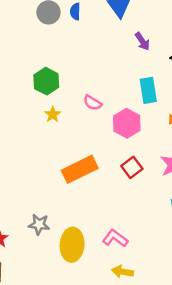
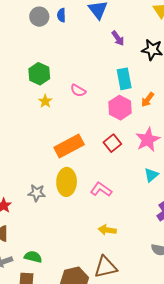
pink hexagon: (127, 123) -> (120, 108), moved
pink L-shape: (115, 238) -> (101, 189), moved
yellow ellipse: (72, 245) -> (67, 182), moved

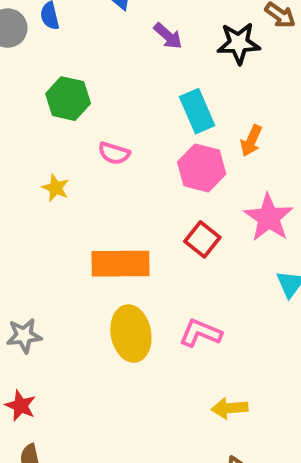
green hexagon: (39, 74) -> (68, 99), moved
orange rectangle: (69, 146) -> (121, 264), turned 40
gray star: (37, 193) -> (24, 336), moved

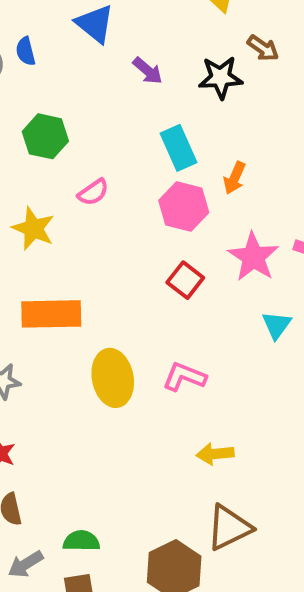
pink semicircle: (114, 153) -> (93, 192), turned -52
yellow star: (56, 188) -> (33, 229), size x1.5
orange rectangle: (121, 264) -> (51, 314), moved

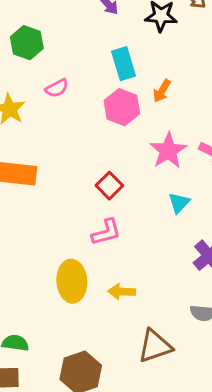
red square: (185, 280) -> (109, 186), moved
pink L-shape: (184, 377) -> (106, 232), turned 136
yellow ellipse: (113, 378) -> (72, 281), moved
brown triangle: (229, 528) -> (155, 346), moved

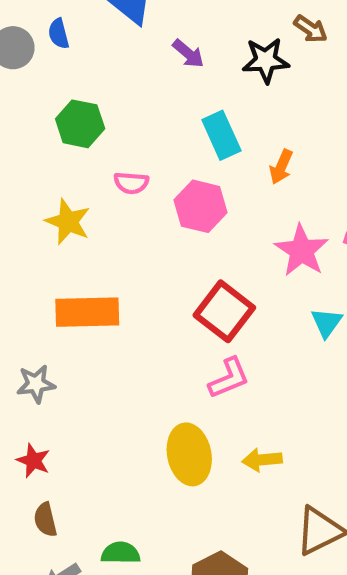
pink semicircle: (57, 88) -> (131, 183), turned 40
pink hexagon: (122, 107) -> (200, 206), moved
red square: (109, 186) -> (224, 311), size x1.5

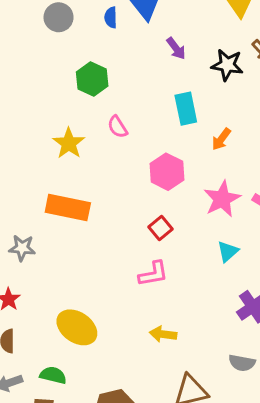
blue semicircle: (59, 34) -> (111, 17), moved
pink semicircle: (131, 183) -> (118, 127), turned 40
pink hexagon: (200, 206) -> (167, 172), moved
red square: (224, 311) -> (161, 228), size x0.6
yellow ellipse: (189, 454) -> (77, 327), moved, turned -57

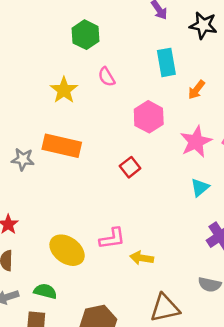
red square: (161, 228) -> (130, 167), moved
gray star: (22, 248) -> (23, 159), moved
pink L-shape: (153, 274) -> (112, 238), moved

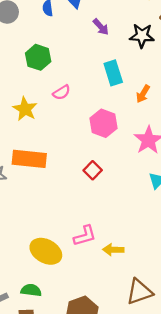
pink semicircle: (107, 77) -> (62, 92), turned -84

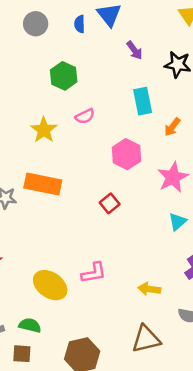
yellow arrow: (113, 250) -> (149, 289), moved

